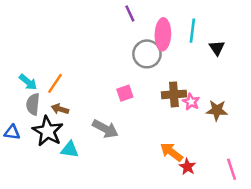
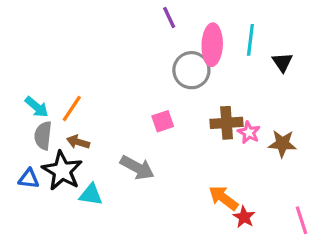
blue triangle: (12, 132) -> (29, 179), moved

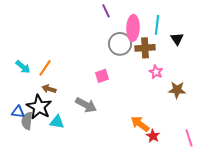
brown cross: (227, 123) -> (145, 48), moved
pink star: (249, 132) -> (156, 72), moved
gray semicircle: (43, 136) -> (27, 121), moved

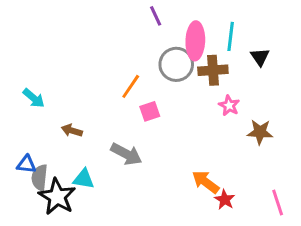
orange line: (45, 68) -> (131, 86), moved
black star: (39, 107) -> (57, 197), moved

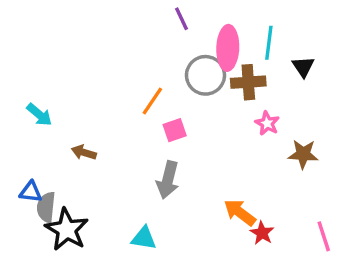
gray arrow: (126, 154) -> (168, 180), moved, turned 76
cyan triangle: (84, 179) -> (144, 238), moved

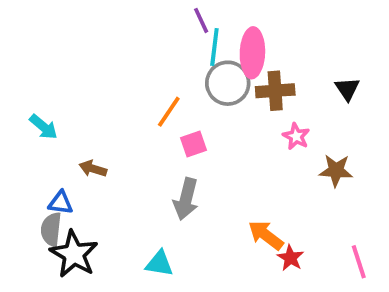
cyan line: (269, 43) -> (214, 47), moved
black triangle: (303, 67) -> (347, 89), moved
blue triangle: (31, 192) -> (61, 203), moved

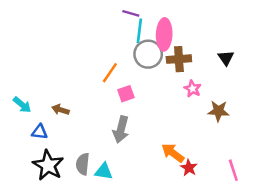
purple line: (201, 20) -> (131, 13), turned -49
cyan arrow: (44, 127) -> (22, 105), moved
gray semicircle: (51, 229) -> (83, 164), moved

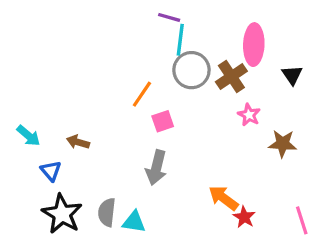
pink ellipse: (164, 34) -> (254, 45), moved
brown cross: (179, 59) -> (231, 77), turned -30
blue triangle: (39, 132) -> (51, 171), turned 42

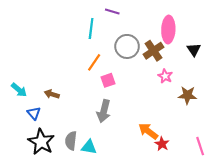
cyan line: (180, 40) -> (91, 28), moved

